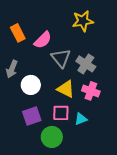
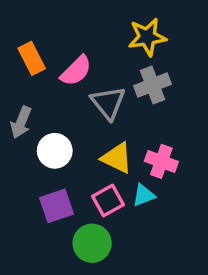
gray cross: (86, 64) -> (153, 85), moved, turned 36
pink square: (61, 113) -> (108, 201), turned -30
cyan triangle: (81, 119) -> (144, 195), moved

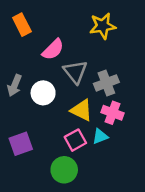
orange rectangle: (32, 58) -> (22, 25), moved
gray cross: (153, 85) -> (106, 83), moved
white circle: (55, 151) -> (43, 93), moved
purple square: (57, 206) -> (21, 144), moved

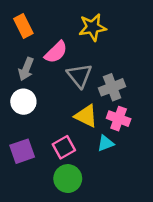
yellow star: (103, 26) -> (93, 27), moved
gray arrow: (15, 85) -> (26, 69), moved
white circle: (43, 93) -> (23, 102), moved
pink square: (75, 140) -> (64, 147), moved

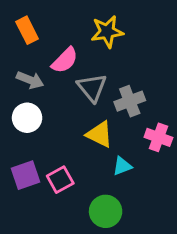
gray arrow: (26, 69) -> (30, 80), turned -90
pink cross: (119, 119) -> (158, 137), moved
pink square: (64, 147) -> (60, 180), moved
green circle: (68, 179) -> (106, 211), moved

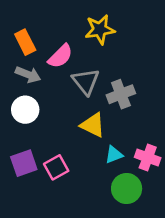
orange rectangle: (27, 30) -> (25, 42), moved
pink cross: (158, 137) -> (148, 158), moved
green circle: (106, 211) -> (127, 189), moved

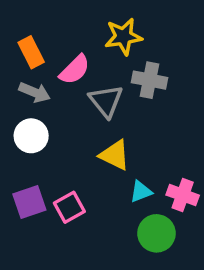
gray cross: (121, 94) -> (150, 80), moved, turned 32

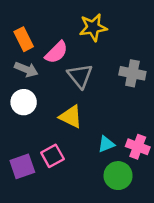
gray cross: (150, 80) -> (132, 73), moved
yellow triangle: (115, 155) -> (71, 117), moved
purple square: (29, 202) -> (22, 166), moved

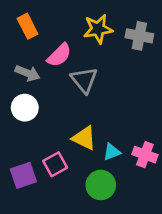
orange rectangle: (24, 39) -> (28, 26), moved
gray cross: (132, 73) -> (139, 36), moved
yellow triangle: (71, 117) -> (84, 138), moved
green circle: (118, 176) -> (101, 185), moved

